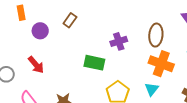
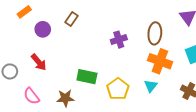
orange rectangle: (21, 13) -> (24, 12), turned 64
green rectangle: (94, 63) -> (87, 77), moved

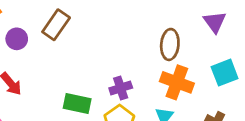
brown rectangle: (72, 19) -> (56, 25), size x1.5
purple cross: (119, 40) -> (121, 88), moved

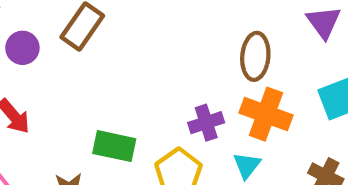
purple cross: (121, 88) -> (206, 123), moved

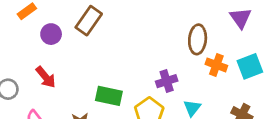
orange cross: (266, 114) -> (216, 65), moved, size x0.7

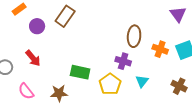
brown ellipse: (198, 39) -> (134, 36), moved
purple cross: (167, 81) -> (123, 61), turned 35

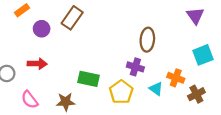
orange cross: (160, 49) -> (176, 78), moved
red arrow: (33, 58) -> (37, 64), turned -48
cyan triangle: (142, 81) -> (156, 89), turned -32
brown cross: (179, 86) -> (196, 94), turned 35

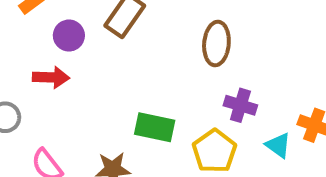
brown ellipse: (147, 40) -> (216, 43), moved
red arrow: (37, 64) -> (51, 77), moved

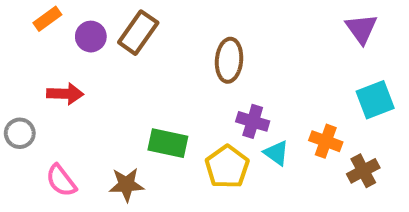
purple circle: (69, 36) -> (91, 37), moved
cyan triangle: (278, 145) -> (276, 153), moved

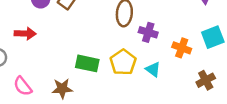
purple cross: (253, 121) -> (148, 32), moved
orange cross: (326, 141) -> (182, 48), moved
yellow pentagon: (227, 167) -> (123, 62), moved

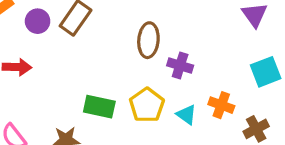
orange cross: (182, 48) -> (221, 105), moved

